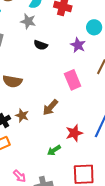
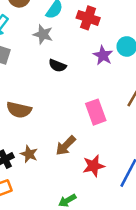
purple star: (78, 45) -> (103, 55), moved
red star: (74, 133) -> (94, 166), moved

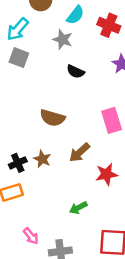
brown semicircle: (19, 110) -> (52, 118), moved

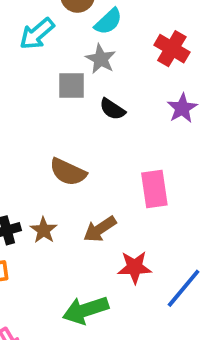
cyan semicircle: (75, 15) -> (108, 21), moved
gray square: (19, 58) -> (71, 85), moved, turned -30
green arrow: (78, 208) -> (85, 310), size x1.6

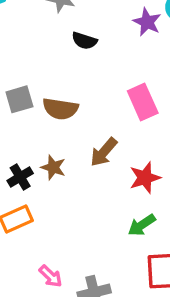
gray square: (71, 85) -> (19, 99), moved
green arrow: (85, 310) -> (142, 225), moved, size x0.7

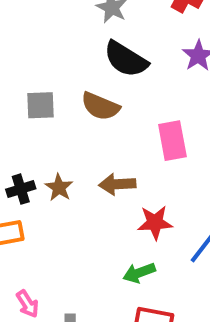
black semicircle: (84, 41) -> (126, 59), size x1.6
brown semicircle: (60, 109) -> (100, 106), moved
brown arrow: (104, 152) -> (117, 184), turned 32

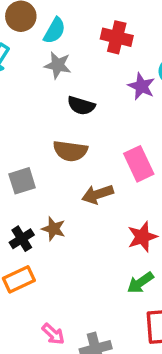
black semicircle: (126, 59) -> (81, 106), size x0.7
gray square: (40, 105) -> (22, 181), moved
brown arrow: (117, 184) -> (98, 194), moved

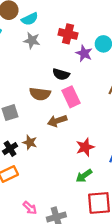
cyan semicircle: (54, 31) -> (30, 19), turned 35
red cross: (117, 37) -> (68, 34), moved
black semicircle: (81, 106) -> (61, 74), moved
pink rectangle: (139, 164) -> (71, 97), moved

